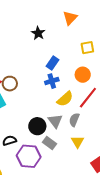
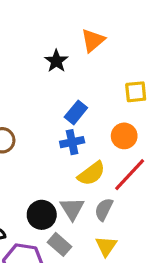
orange triangle: (70, 18) -> (93, 40), moved

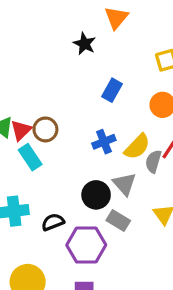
blue cross: (72, 142) -> (104, 142), moved
gray semicircle: (104, 209) -> (153, 161), moved

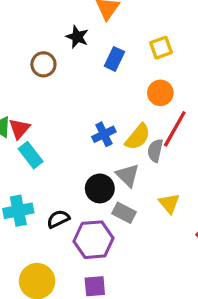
blue rectangle: (112, 90) -> (114, 59), moved
brown circle: (45, 129) -> (43, 64), moved

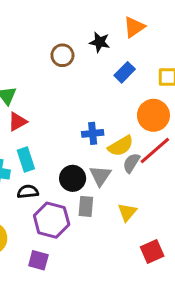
black star: (77, 37) -> (100, 42), turned -30
orange circle: (160, 93) -> (153, 115), size x1.4
red triangle: (19, 129) -> (17, 122), moved
cyan rectangle: (31, 155) -> (26, 159), moved
gray rectangle: (124, 213) -> (86, 206), turned 48

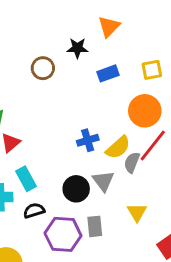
blue rectangle: (125, 72) -> (108, 73), turned 36
gray rectangle: (86, 206) -> (95, 226), moved

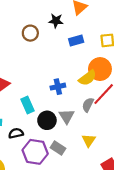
yellow semicircle: (118, 147) -> (88, 78), moved
cyan rectangle: (26, 179) -> (28, 105), moved
gray rectangle: (95, 226) -> (58, 148), turned -56

